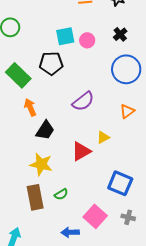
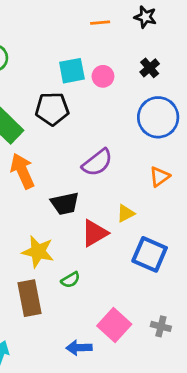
orange arrow: (30, 107) -> (22, 171), size x1.4
black trapezoid: (45, 130) -> (65, 204), moved, turned 45
blue square: (120, 183) -> (150, 254), moved
green semicircle: (61, 194) -> (70, 280), moved

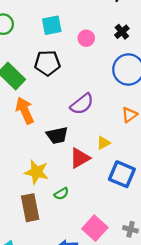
cyan square: (72, 71) -> (52, 25), moved

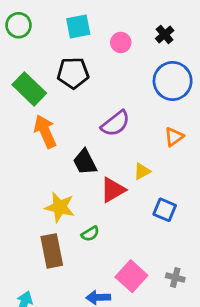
black trapezoid: (57, 135) -> (85, 162), turned 75
blue square: (122, 174) -> (165, 210), size x0.7

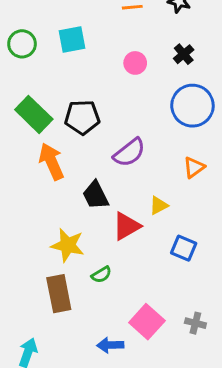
cyan square: (78, 27) -> (72, 39), moved
black pentagon: (73, 73) -> (82, 117), moved

